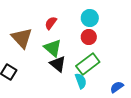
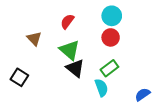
brown triangle: (22, 38) -> (34, 39), size x0.6
green rectangle: (88, 64) -> (109, 68), size x0.7

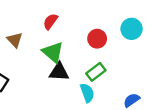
cyan circle: (112, 16) -> (132, 29), moved
black triangle: (75, 68) -> (59, 72), turned -36

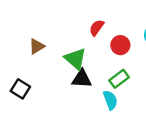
red semicircle: (50, 21) -> (97, 28), moved
brown triangle: (15, 40) -> (37, 46), turned 42

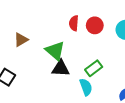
red semicircle: (97, 28) -> (74, 23), turned -32
red circle: (120, 45) -> (95, 25), moved

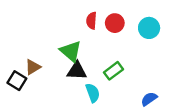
brown triangle: (21, 40) -> (33, 67), moved
cyan semicircle: (86, 87) -> (93, 93), moved

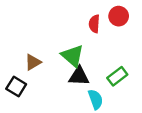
red circle: (115, 23) -> (119, 16), moved
brown triangle: (33, 67) -> (33, 62), moved

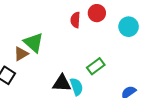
green triangle: (73, 56) -> (34, 42), moved
black triangle: (79, 76) -> (62, 83), moved

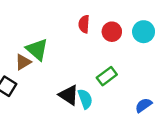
red circle: (97, 13) -> (112, 32), moved
black triangle: (62, 83) -> (69, 95), turned 30

